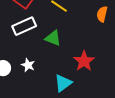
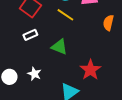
white rectangle: (24, 26) -> (30, 35), size x0.6

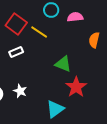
yellow line: (65, 15) -> (39, 32), moved
green triangle: (59, 47) -> (63, 64), moved

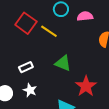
white rectangle: (16, 52) -> (26, 67), moved
green triangle: (63, 64) -> (63, 63), moved

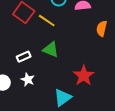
green triangle: (63, 63) -> (51, 50), moved

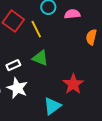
yellow line: (47, 21) -> (36, 29), turned 30
white star: (28, 80) -> (17, 88), size x1.5

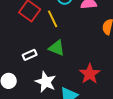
white star: (17, 88) -> (46, 82), moved

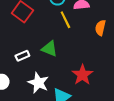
yellow line: (53, 19) -> (65, 20), moved

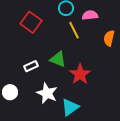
red star: (82, 75) -> (80, 74), moved

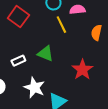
red star: (80, 74) -> (82, 70), moved

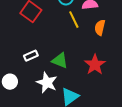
orange semicircle: (96, 33) -> (100, 28), moved
green triangle: (45, 54) -> (60, 61), moved

